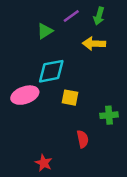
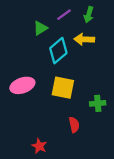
cyan diamond: (51, 71) -> (58, 51), moved, turned -30
yellow square: (70, 98) -> (63, 88), size x1.5

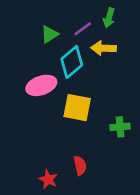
purple line: (64, 15) -> (83, 29), moved
pink ellipse: (22, 85) -> (41, 85), moved
red semicircle: (74, 125) -> (80, 166), moved

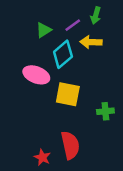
pink ellipse: (41, 85) -> (36, 75), turned 40
red semicircle: (80, 166) -> (70, 145), size x1.6

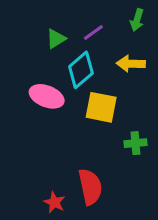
green arrow: (96, 15) -> (137, 20), moved
yellow arrow: (91, 42) -> (131, 64), moved
yellow square: (68, 94) -> (101, 107), moved

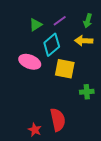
green arrow: (137, 20) -> (88, 21), moved

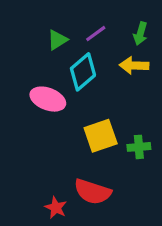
yellow square: (65, 69) -> (101, 136), moved, turned -30
red semicircle: (58, 120) -> (93, 192), turned 120

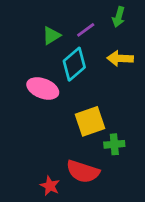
green arrow: (140, 34) -> (119, 17), moved
green cross: (139, 147) -> (114, 144), moved

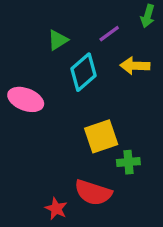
green arrow: (119, 17) -> (148, 16), moved
purple line: (86, 30) -> (109, 34), moved
pink ellipse: (43, 88) -> (26, 99), moved

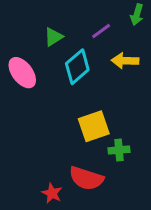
pink ellipse: (26, 99) -> (22, 73), moved, turned 32

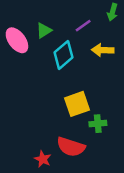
pink ellipse: (22, 73) -> (17, 40), moved

